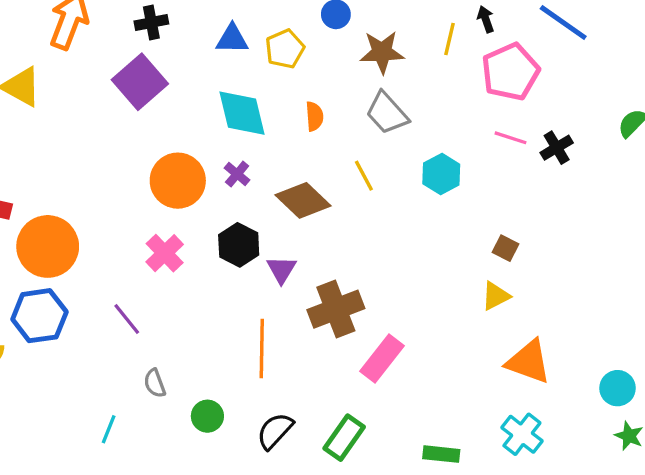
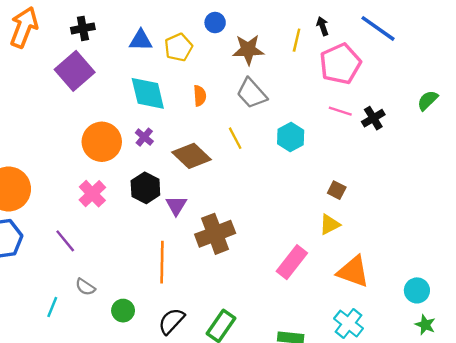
pink rectangle: (382, 358) -> (292, 262), moved
gray semicircle: (155, 383) -> (85, 287), turned -36
cyan line: (109, 429) -> (52, 307), moved

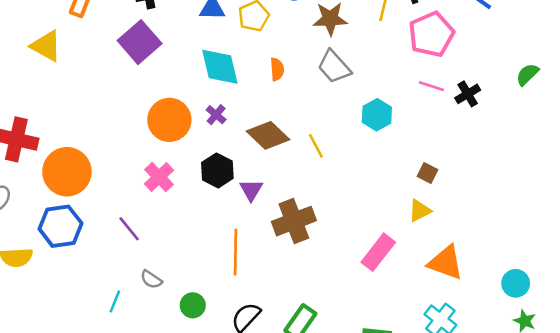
yellow line: (235, 138) -> (316, 146), moved

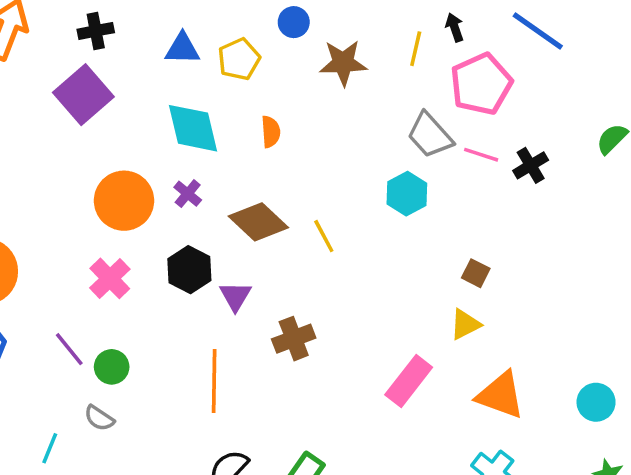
gray trapezoid: (334, 67) -> (430, 135), moved
brown cross: (294, 221) -> (294, 339), size x0.7
cyan circle: (516, 283) -> (596, 402), moved
green circle: (193, 305) -> (112, 367), moved

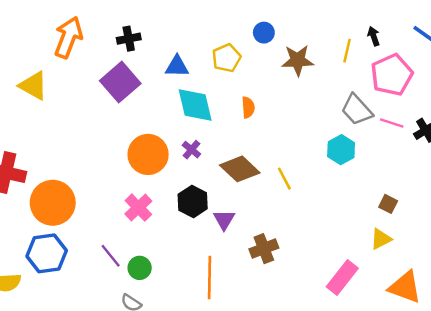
blue triangle: (182, 49) -> (177, 66), moved

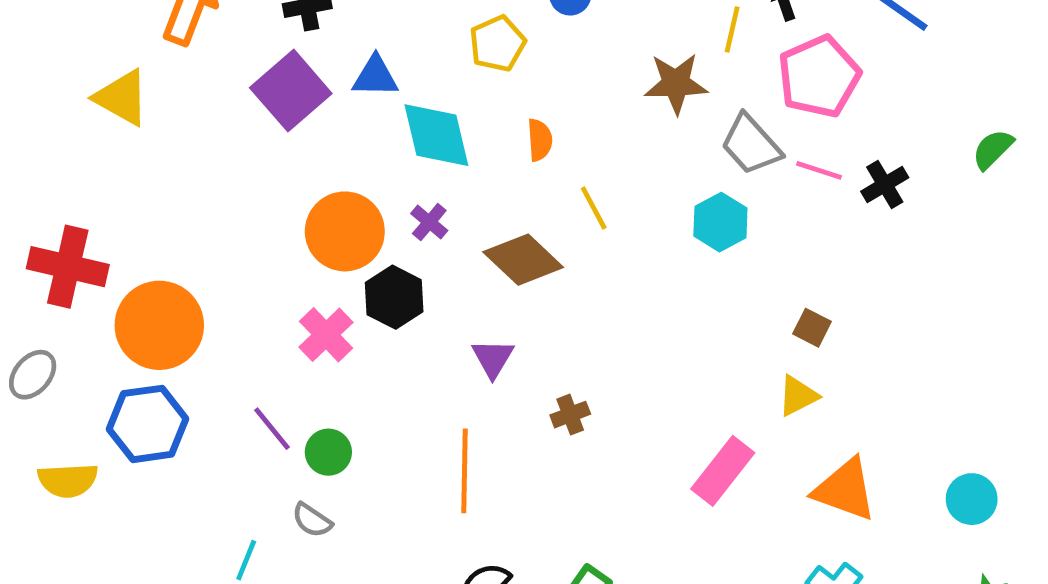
brown star: (298, 60) -> (676, 84), moved
blue triangle: (177, 66) -> (375, 76), moved
yellow line: (284, 179) -> (594, 208), moved
black hexagon: (193, 202) -> (394, 297), moved
brown cross: (264, 249) -> (570, 415), size x0.7

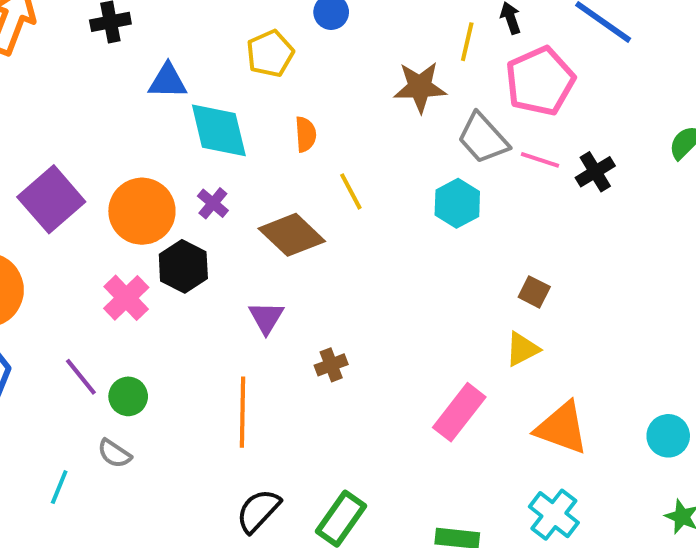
purple square: (291, 91) -> (51, 199), moved

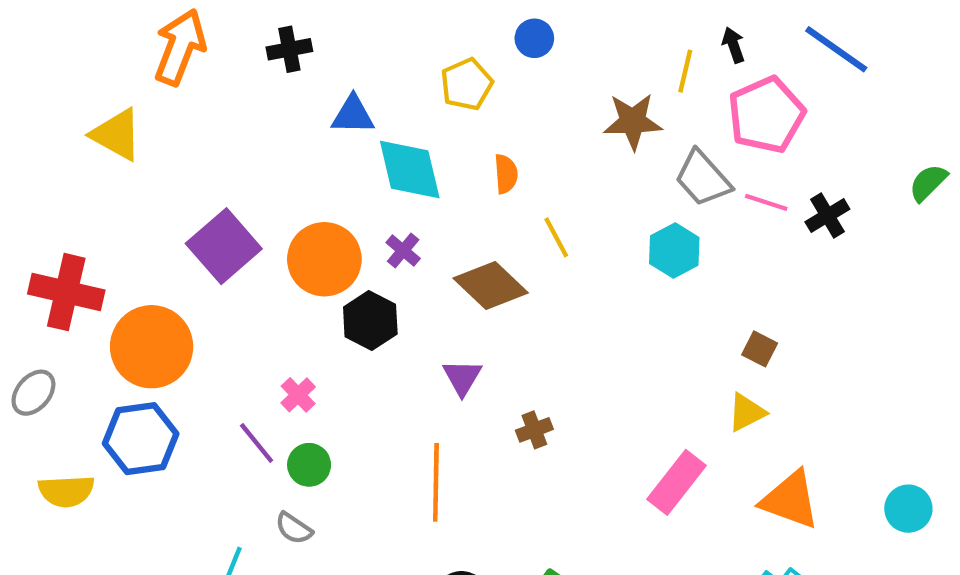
pink cross: (126, 298) -> (298, 395), moved, size x0.7

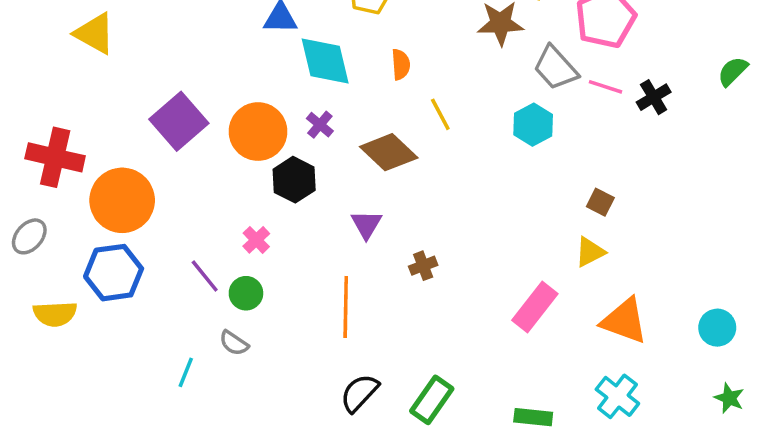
pink cross: (298, 395) -> (256, 240), moved

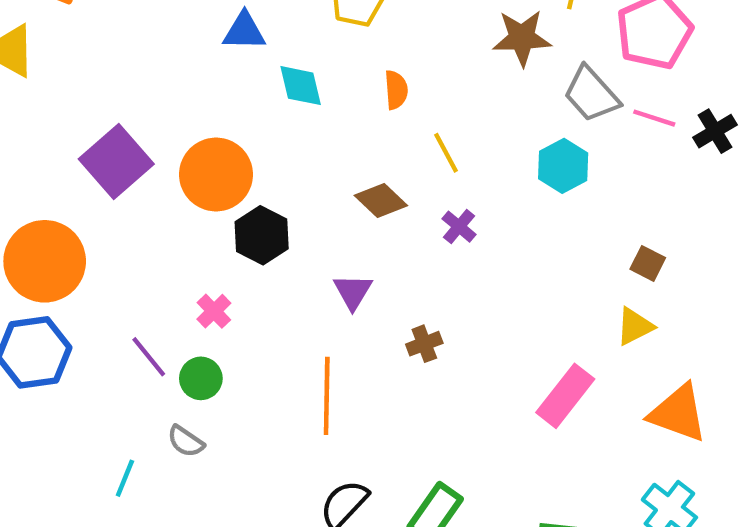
cyan diamond: (325, 61) -> (301, 86), size x0.7
purple cross: (320, 125) -> (459, 227), moved
brown diamond: (389, 152) -> (381, 201), size x0.7

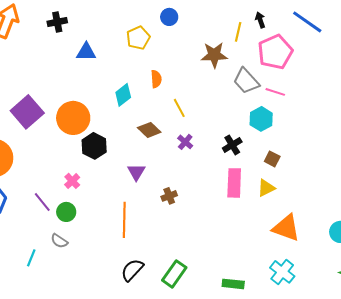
cyan diamond: (301, 86) -> (123, 95), moved, turned 65
black cross: (715, 131) -> (232, 145), moved
cyan hexagon: (563, 166) -> (261, 119), moved
pink rectangle: (565, 396) -> (234, 183), moved, turned -36

